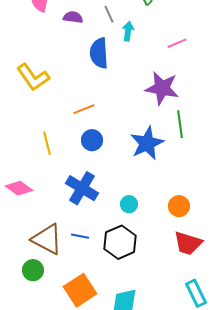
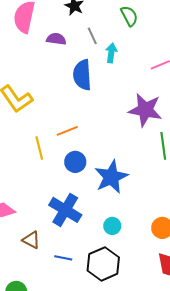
yellow line: (47, 143) -> (39, 148), moved
blue star: (147, 143) -> (111, 177), moved
brown triangle: (47, 239) -> (31, 240), moved, size x0.6

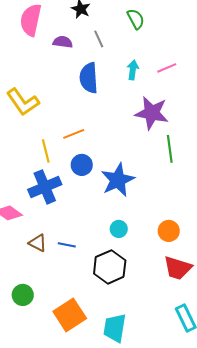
cyan arrow: (111, 53) -> (133, 70), moved
blue cross: (65, 210) -> (45, 187), moved, turned 36
blue line: (63, 258) -> (67, 245), moved

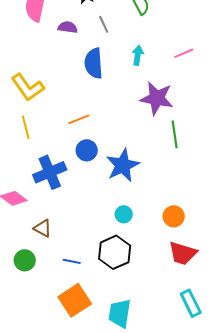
pink line: (167, 68) -> (184, 53), moved
yellow line: (46, 151) -> (26, 127), moved
blue line: (67, 245) -> (72, 261), moved
green circle: (23, 295) -> (25, 260), moved

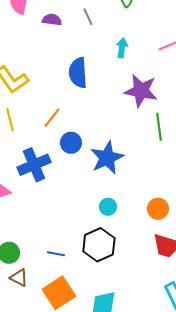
blue semicircle: (94, 63) -> (78, 73), moved
orange line: (79, 119) -> (52, 118), moved, turned -30
brown triangle: (43, 228) -> (19, 278), moved

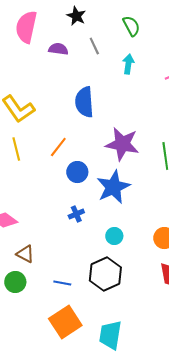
cyan arrow: (122, 48) -> (128, 64), moved
purple star: (141, 91) -> (122, 144), moved
blue cross: (34, 165) -> (76, 214), moved, size x0.5
brown triangle: (19, 278) -> (25, 254), moved

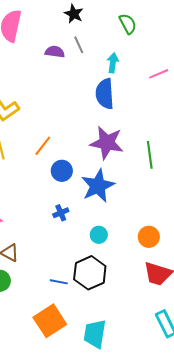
black star: (76, 16) -> (74, 14), moved
green semicircle: (131, 26) -> (128, 24), moved
purple semicircle: (58, 49) -> (55, 52), moved
blue semicircle: (84, 102) -> (105, 94), moved
blue line: (62, 283) -> (59, 282), moved

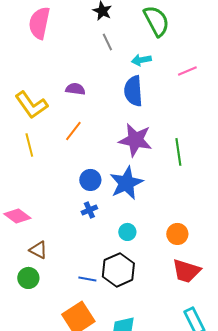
green semicircle: (128, 24) -> (156, 21), size x1.5
purple semicircle: (55, 52) -> (75, 89), moved
cyan arrow: (113, 63) -> (141, 60), turned -108
orange line: (43, 146) -> (73, 131), moved
blue circle: (62, 171) -> (90, 180), moved

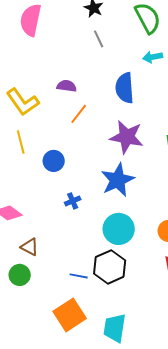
cyan arrow: (141, 60) -> (153, 57), moved
orange line: (73, 131) -> (79, 114), moved
blue circle: (90, 180) -> (54, 161), moved
blue cross: (89, 210) -> (73, 201), moved
cyan circle: (127, 232) -> (119, 229), size x1.8

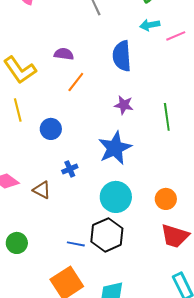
purple star: (127, 137) -> (124, 105), size x0.6
brown triangle: (30, 247) -> (42, 190), moved

